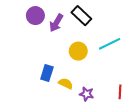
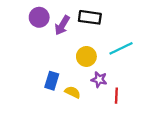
black rectangle: (81, 16) -> (90, 17), turned -36
red line: (120, 92) -> (116, 96), moved
purple star: (87, 94) -> (99, 80), moved

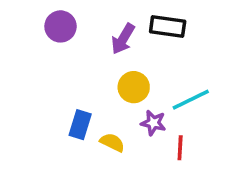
black rectangle: (90, 17) -> (168, 26), moved
purple arrow: (62, 25) -> (123, 39), moved
cyan line: (121, 48) -> (191, 100), moved

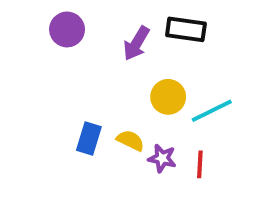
yellow circle: (134, 87) -> (168, 97), moved
purple star: (153, 123) -> (162, 158), moved
yellow semicircle: (112, 142) -> (130, 140), moved

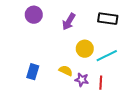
black rectangle: (186, 29) -> (108, 19), moved
blue rectangle: (89, 138) -> (33, 72), moved

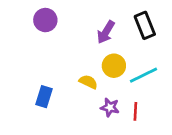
black rectangle: (108, 19) -> (145, 25), turned 60
purple arrow: (69, 22) -> (106, 32), moved
yellow semicircle: (66, 71) -> (88, 82), moved

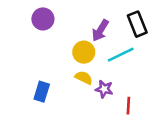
yellow circle: (114, 66) -> (84, 52), moved
cyan line: (143, 75) -> (121, 55), moved
purple star: (110, 107) -> (104, 89), moved

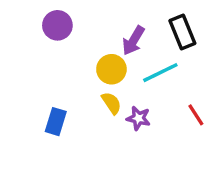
yellow semicircle: (84, 78) -> (111, 103), turned 30
red line: (128, 106) -> (196, 115), moved, turned -36

